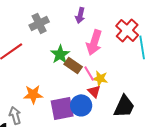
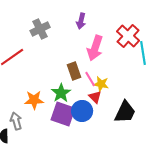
green star: (60, 54) -> (61, 93), moved
brown rectangle: (73, 65) -> (74, 71), turned 36
purple square: (62, 108) -> (63, 114), turned 30

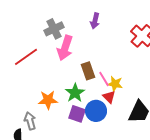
pink arrow: (95, 48) -> (65, 48), moved
purple square: (63, 114) -> (77, 114), size x0.7

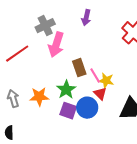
gray arrow: (30, 121) -> (13, 99), moved

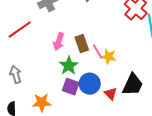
pink arrow: (56, 45) -> (59, 42), moved, size x0.7
red triangle: (100, 94) -> (111, 94), moved
orange star: (39, 97) -> (42, 103), moved

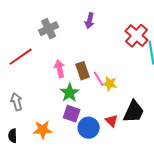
pink arrow: (59, 42) -> (60, 69), turned 150
blue circle: (90, 84) -> (89, 128), moved

